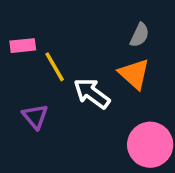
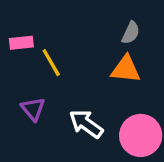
orange triangle: (134, 74) -> (126, 69), turned -36
white arrow: (92, 93) -> (86, 124), moved

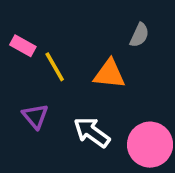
pink rectangle: (21, 43) -> (23, 46), turned 35
orange triangle: (126, 69) -> (109, 74), moved

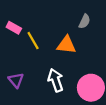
purple triangle: (35, 116) -> (16, 80), moved
white arrow: (92, 132) -> (56, 80), turned 35

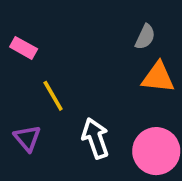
yellow line: (33, 41) -> (53, 96), moved
orange triangle: (66, 45) -> (158, 77), moved

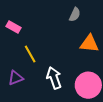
gray semicircle: (145, 37) -> (75, 15), moved
purple triangle: (27, 138) -> (16, 78), turned 49

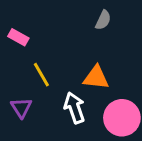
orange triangle: (89, 44) -> (96, 78), moved
purple triangle: (16, 78) -> (21, 108), turned -42

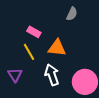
pink rectangle: (18, 37) -> (34, 32), moved
orange triangle: (96, 78) -> (57, 48), moved

